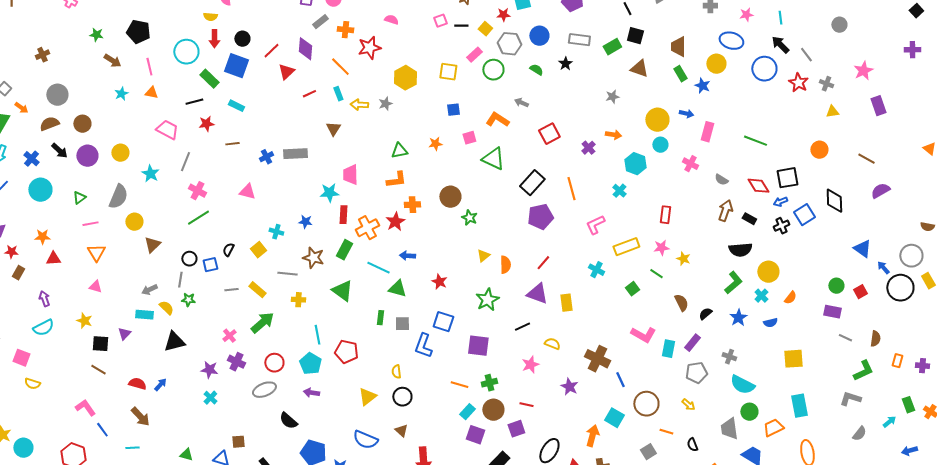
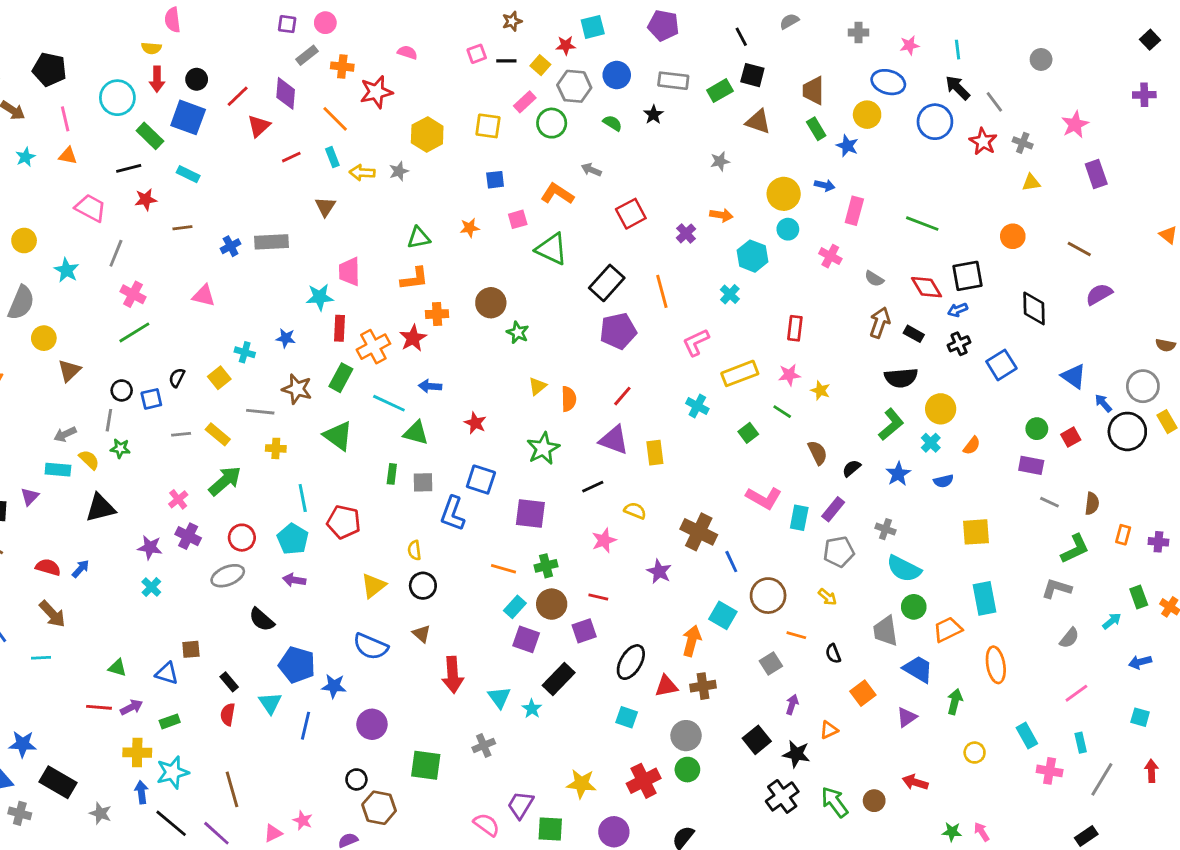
blue square: (804, 215) -> (1001, 365), moved

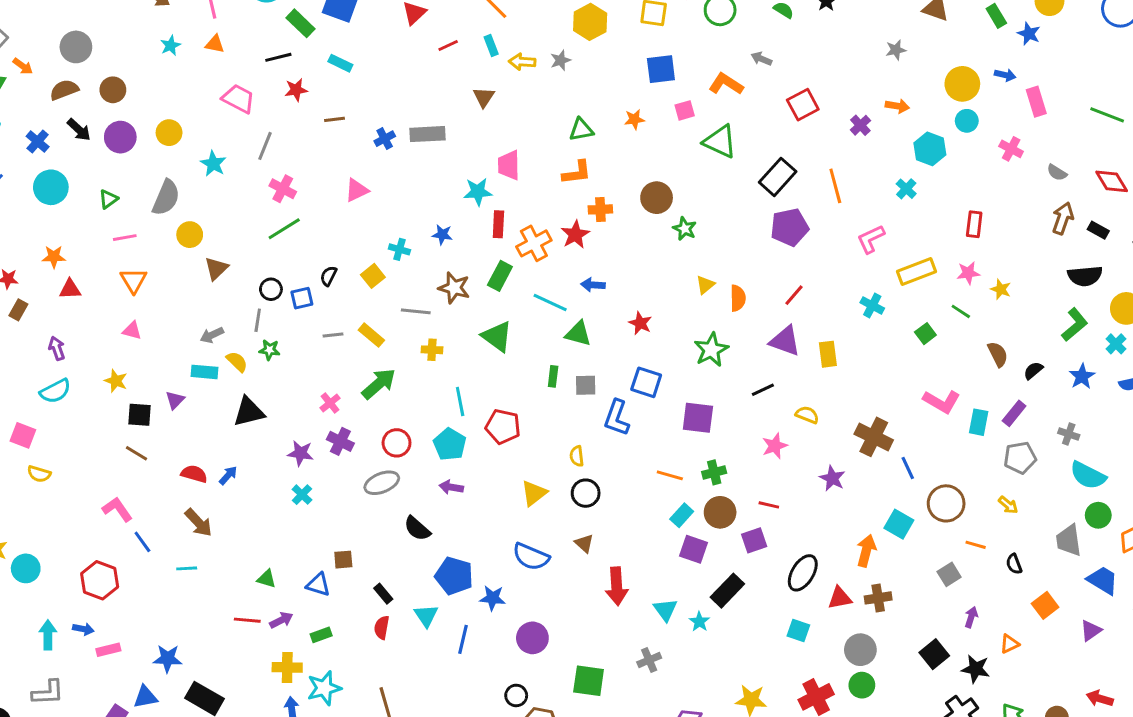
blue square: (495, 180) -> (661, 69), size x1.5
pink rectangle: (854, 211) -> (1036, 102), turned -32
pink triangle: (204, 296) -> (357, 190), turned -40

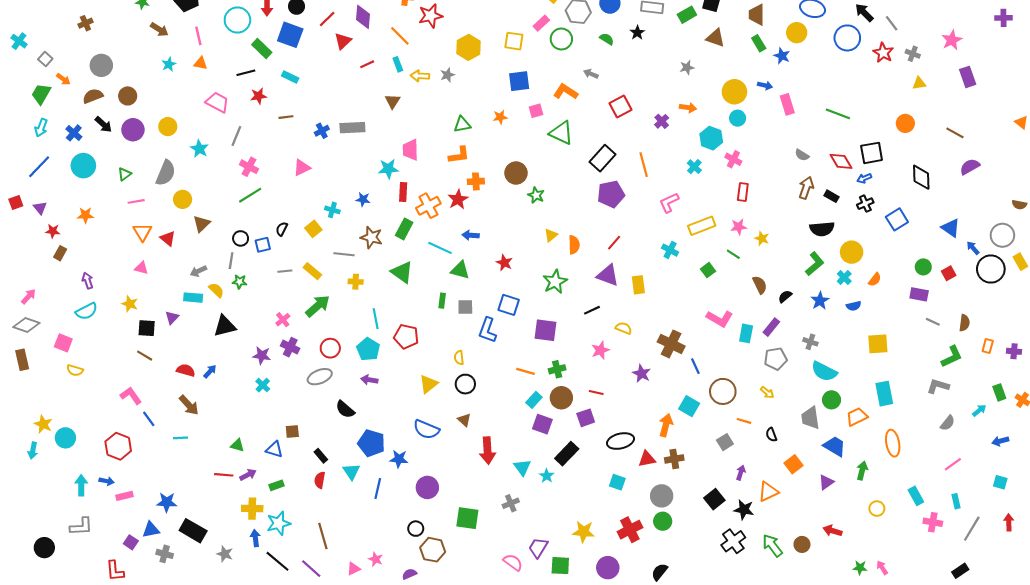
pink cross: (1011, 149) -> (733, 159), moved
red triangle: (70, 289) -> (168, 238), moved, turned 42
black ellipse: (803, 573) -> (620, 441), turned 45
orange triangle: (1010, 644) -> (768, 492), size x1.5

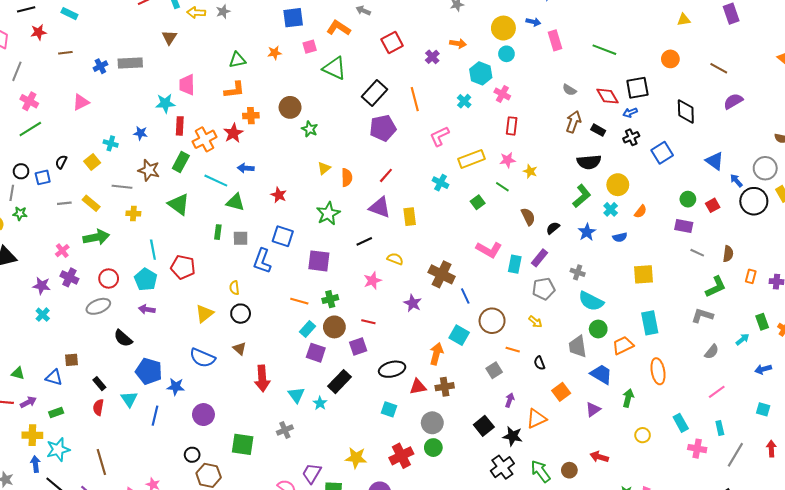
green arrow: (318, 306) -> (96, 237), turned 30

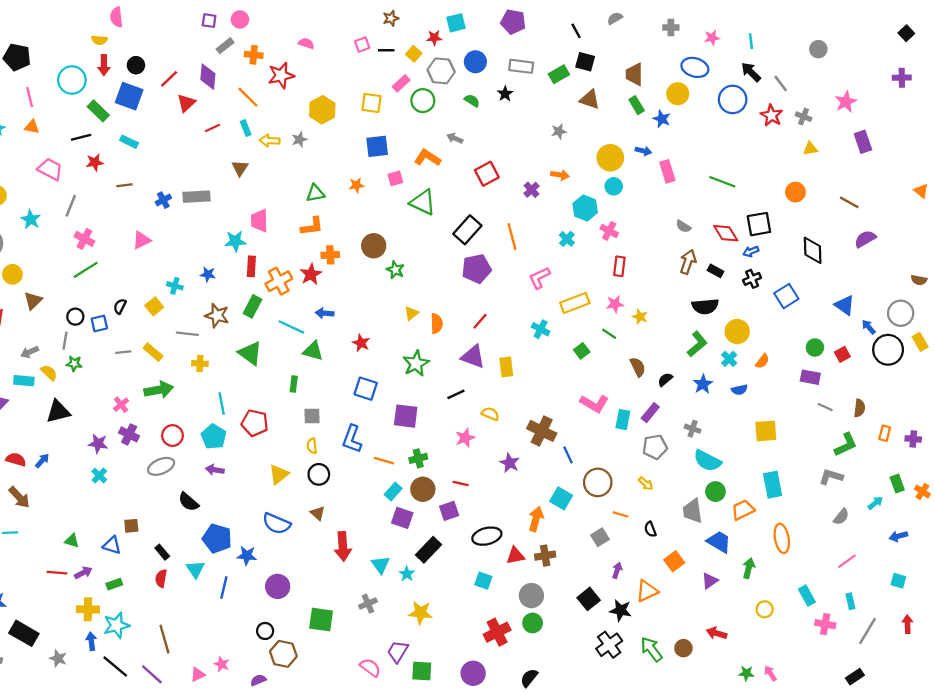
gray square: (241, 238) -> (312, 416), moved
blue L-shape: (262, 261) -> (352, 439), moved
yellow star: (356, 458) -> (421, 613), moved

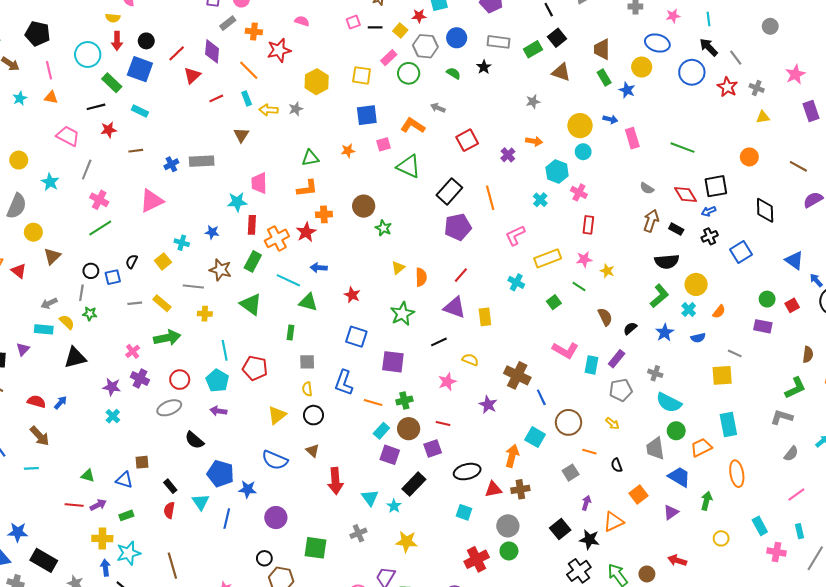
black square: (585, 62) -> (557, 38), turned 36
pink triangle: (142, 240) -> (151, 201), size x1.4
gray line: (825, 407) -> (735, 353), moved

